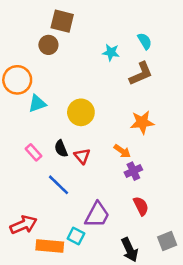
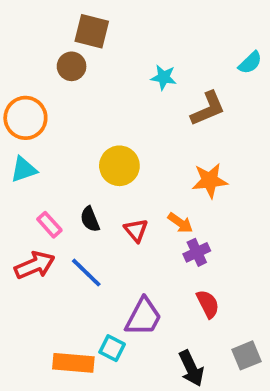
cyan semicircle: (145, 41) -> (250, 63), moved, turned 77
cyan triangle: (37, 104) -> (24, 169), moved
red triangle: (82, 156) -> (136, 230), moved
red arrow: (23, 225) -> (35, 265), moved

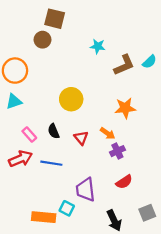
cyan semicircle: (250, 63) -> (149, 62), moved
blue line: (86, 273) -> (51, 163), turned -35
red semicircle: (208, 304) -> (124, 182), turned 84
purple trapezoid: (143, 317) -> (86, 190), turned 145

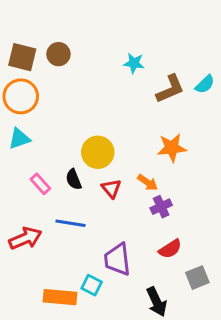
brown square: (55, 19) -> (22, 57), moved
yellow circle: (71, 99) -> (98, 152), moved
red arrow: (20, 159) -> (25, 238), moved
gray square: (147, 213) -> (197, 278), moved

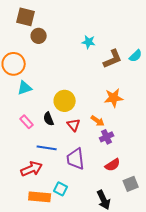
brown square: (22, 57) -> (26, 17), moved
cyan triangle: (19, 139) -> (25, 88), moved
red arrow: (25, 238) -> (32, 169), moved
purple trapezoid: (117, 259) -> (76, 159), moved

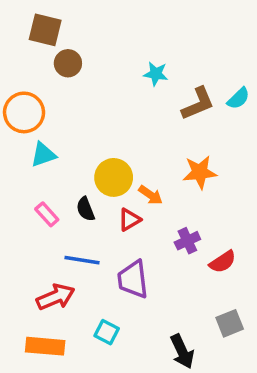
orange arrow: (98, 121) -> (151, 195), moved
red triangle: (74, 125) -> (129, 220), turned 40
red semicircle: (113, 165) -> (223, 262), moved
orange rectangle: (40, 197) -> (45, 346), moved

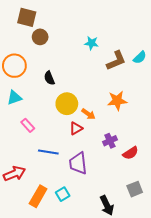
cyan triangle: (43, 155) -> (14, 98), moved
black semicircle: (86, 209) -> (49, 78), moved
red arrow: (56, 297) -> (14, 174), moved
cyan square: (107, 332) -> (63, 194), turned 32
orange rectangle: (45, 346) -> (38, 196), moved, turned -65

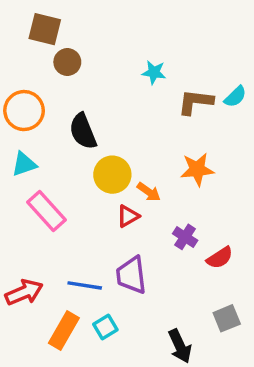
brown L-shape: (116, 61) -> (195, 102), turned -150
black semicircle: (49, 78) -> (83, 131), size x1.5
pink rectangle: (28, 125) -> (47, 211), size x1.6
purple cross: (110, 141) -> (185, 237), turned -32
blue line: (48, 152) -> (85, 285), moved

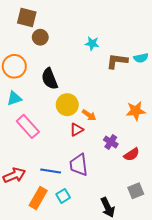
cyan semicircle: (235, 97) -> (141, 58), turned 32
orange star: (197, 169) -> (136, 111), moved

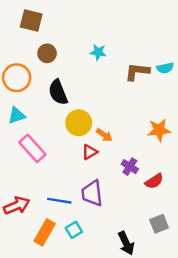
brown circle: (40, 37) -> (47, 53), moved
cyan star: (92, 43) -> (98, 52), moved

